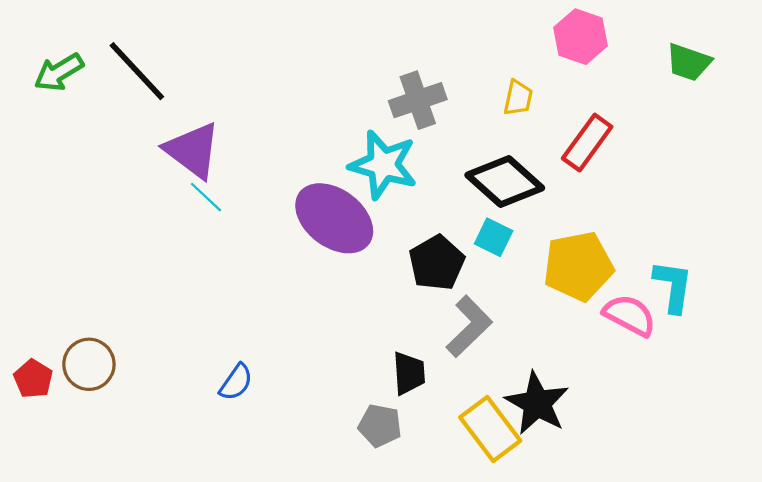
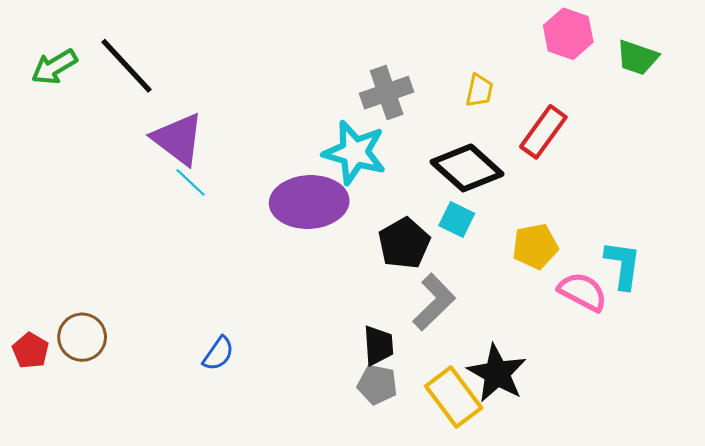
pink hexagon: (581, 37) -> (568, 34), moved
purple ellipse: (334, 218) -> (309, 202), turned -40
yellow pentagon: (578, 266) -> (535, 246), size x0.7
gray pentagon: (380, 426) -> (377, 385), moved

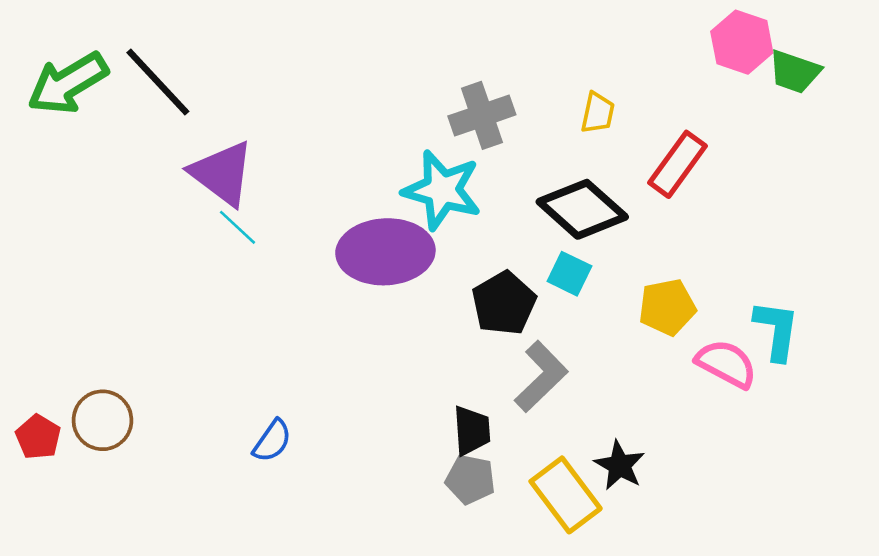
pink hexagon: (568, 34) -> (742, 42), moved
green arrow: (54, 67) -> (68, 83), size x1.4
black star: (497, 373) -> (620, 465), size x0.7

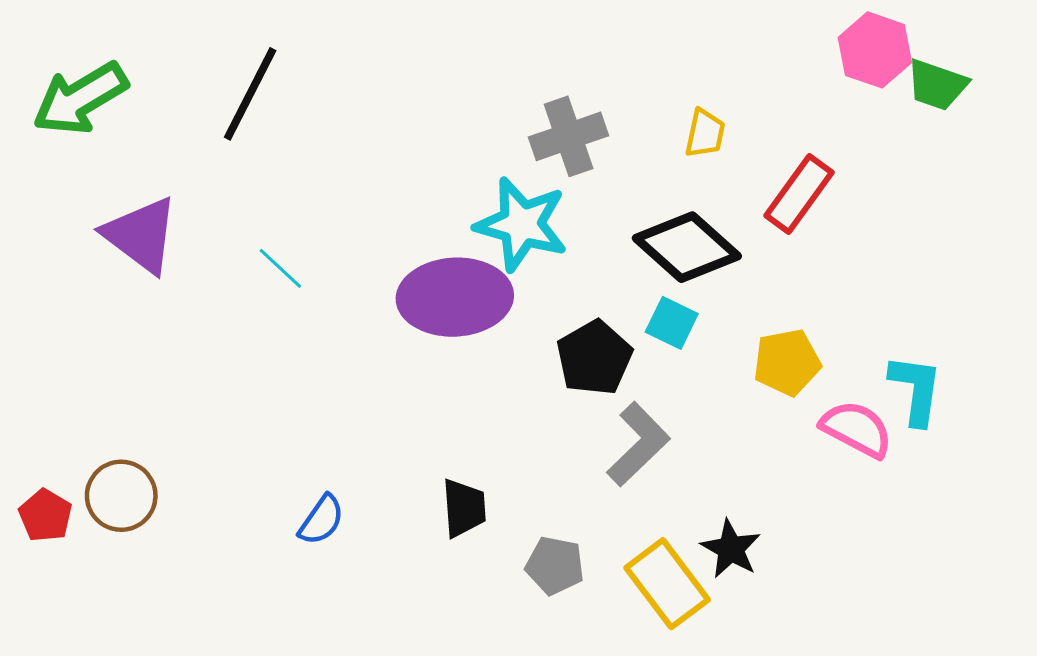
black line: (158, 82) -> (250, 94), moved, turned 70
purple triangle: (222, 173) -> (141, 235), moved
black trapezoid: (472, 431) -> (464, 508), moved

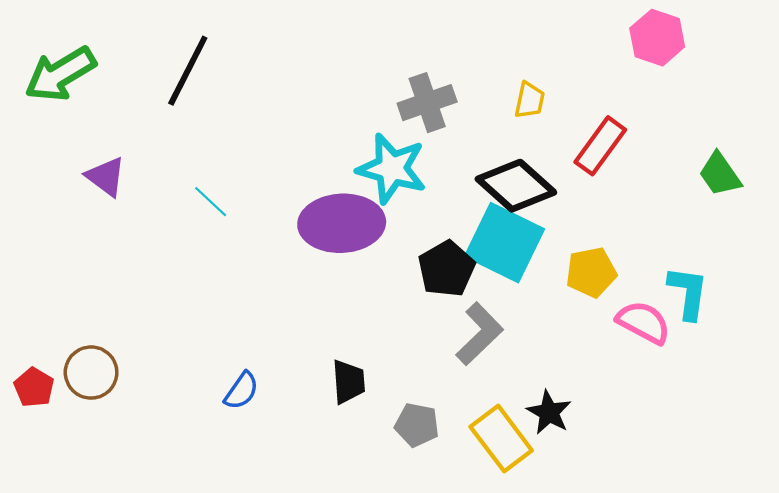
green trapezoid: (937, 85) -> (720, 174), moved, turned 36
purple triangle: (141, 235) -> (106, 177), size x0.7
cyan square: (672, 323) -> (505, 243), size x2.0

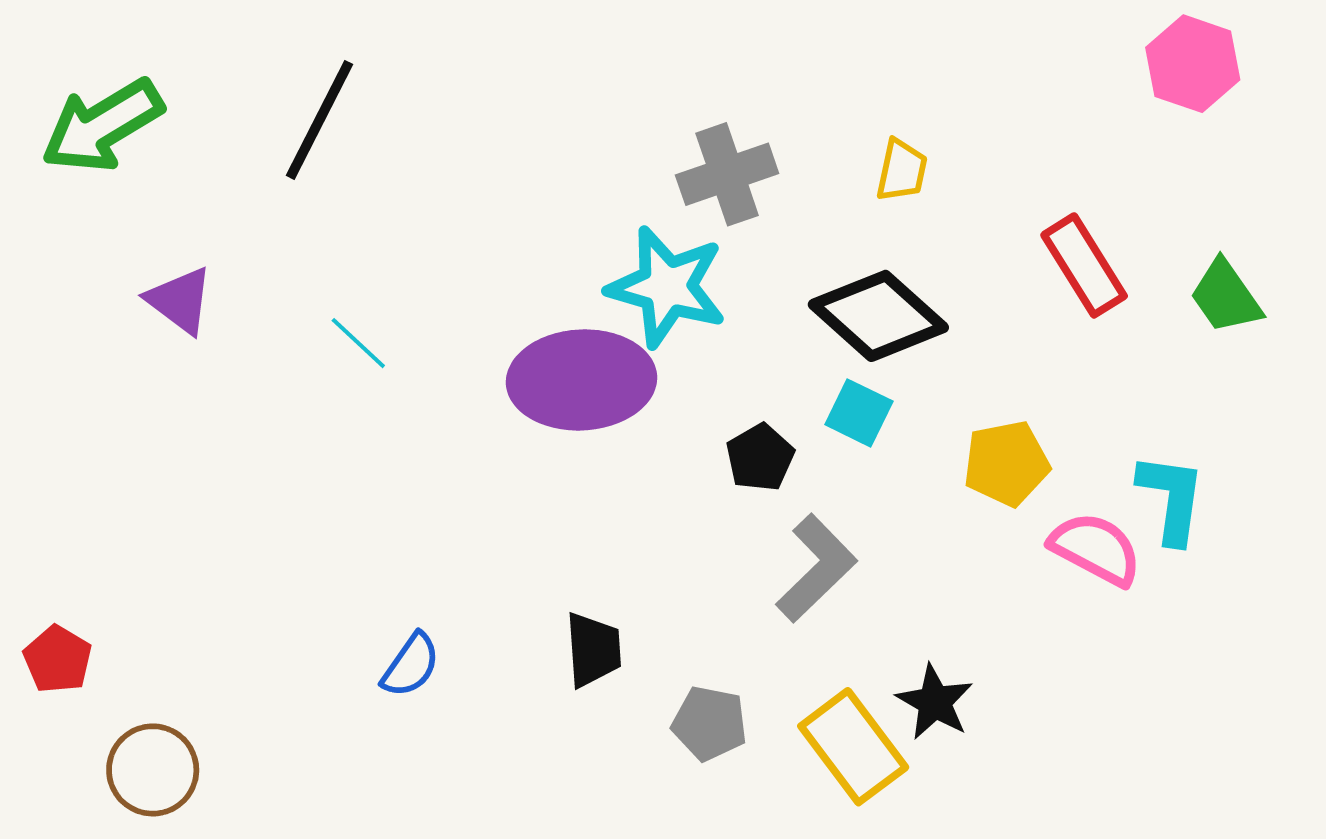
pink hexagon: (657, 38) -> (1193, 64), moved
red rectangle: (600, 146) -> (1084, 265), moved, turned -68
cyan square: (505, 243) -> (859, 413), size x0.5
black pentagon: (446, 269) -> (760, 458), size x0.7
brown circle: (91, 373) -> (153, 770), moved

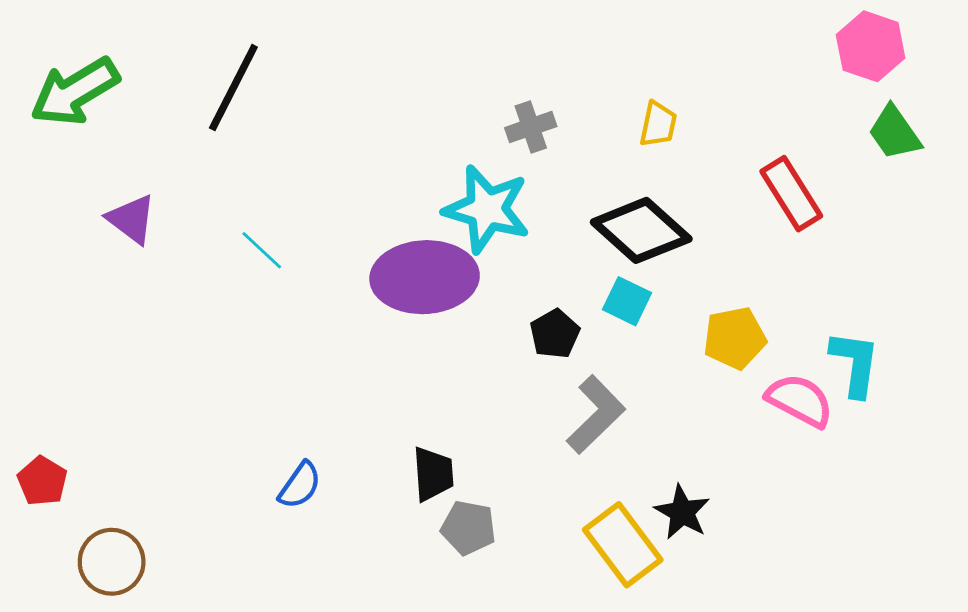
gray cross: (727, 174) -> (531, 127), size x0.7
green trapezoid: (1226, 297) -> (895, 133), moved
gray pentagon: (710, 723) -> (468, 528), moved

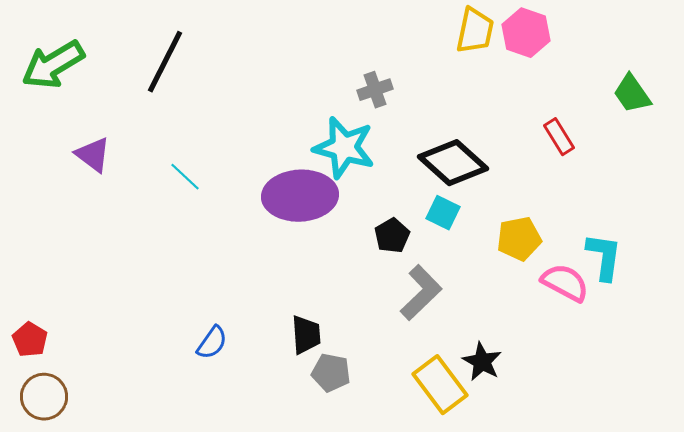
pink hexagon: (871, 46) -> (526, 33), moved
yellow trapezoid: (658, 124) -> (475, 31), moved, size x1.4
red rectangle: (791, 194) -> (559, 137), size x0.7
brown circle: (112, 562) -> (44, 397), moved

